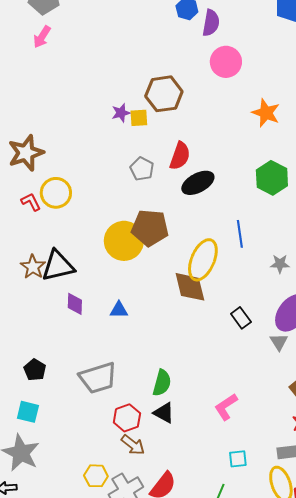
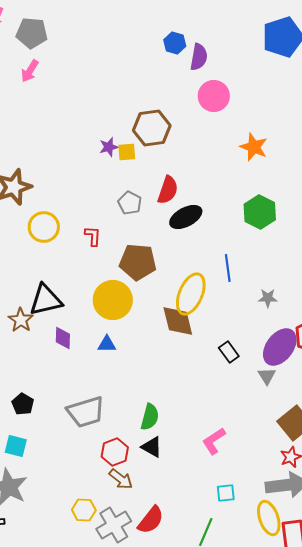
red L-shape: (31, 202) -> (93, 236), moved, turned 30
yellow circle: (124, 241) -> (113, 300), moved
brown star: (33, 267) -> (21, 320), moved

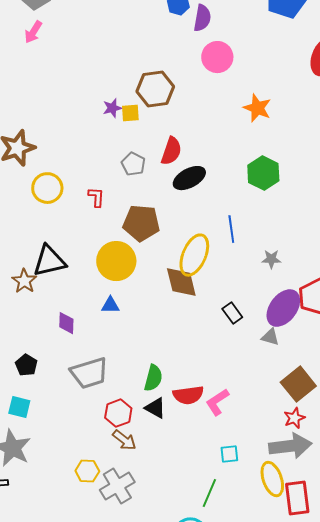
purple diamond: (63, 338) -> (66, 323), moved
gray triangle: (267, 376) -> (270, 337), turned -42
red semicircle: (151, 520) -> (188, 395), moved, turned 44

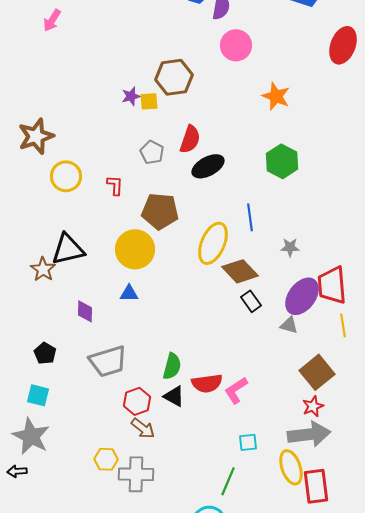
brown diamond: (181, 282) -> (240, 271), moved, turned -30
gray cross: (117, 486) -> (136, 474), turned 32

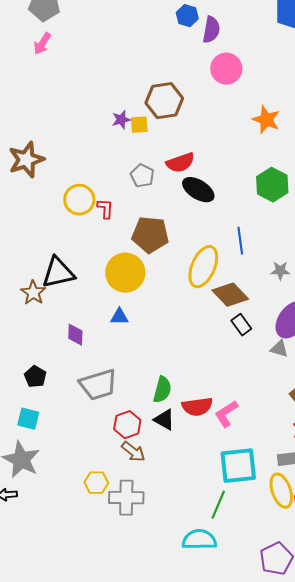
red semicircle: (190, 139) -> (180, 163), turned 52
black ellipse: (208, 166) -> (198, 190), turned 60
yellow circle: (66, 176) -> (79, 200), moved
cyan square: (248, 442) -> (238, 466), size x2.0

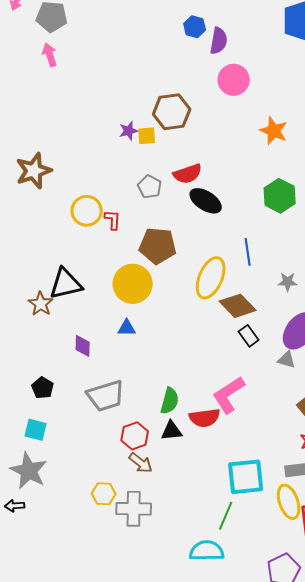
pink arrow: (42, 44) -> (50, 55), turned 130
pink L-shape: (226, 414) -> (229, 395), moved, size x1.4
black triangle: (164, 420) -> (172, 431), turned -35

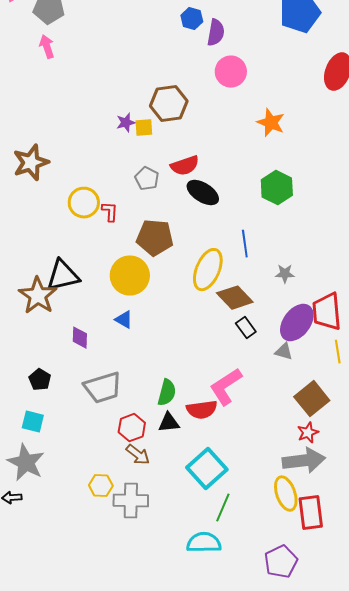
brown star: (41, 304) -> (38, 296), size x1.5
blue triangle: (127, 328) -> (124, 320), turned 30
cyan square: (246, 477) -> (207, 469), moved, turned -36

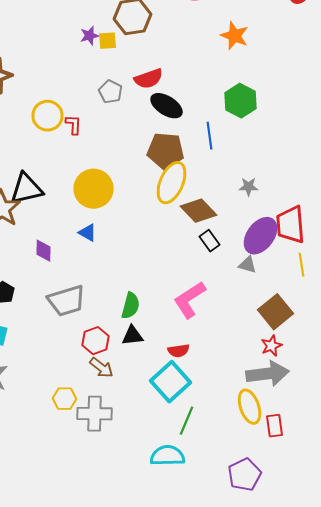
brown pentagon: (155, 238) -> (166, 151), moved
blue line: (245, 244) -> (210, 136), moved
red semicircle: (202, 410) -> (178, 351), moved, size x0.7
red rectangle: (311, 513) -> (274, 426), size x0.7

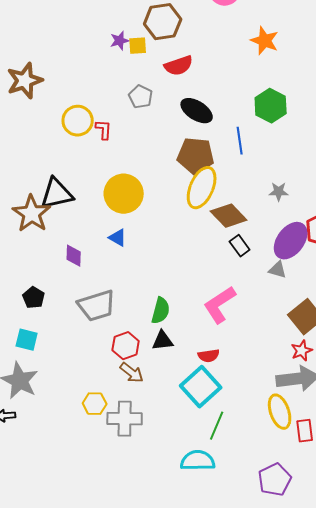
red semicircle: (148, 79) -> (179, 66), moved

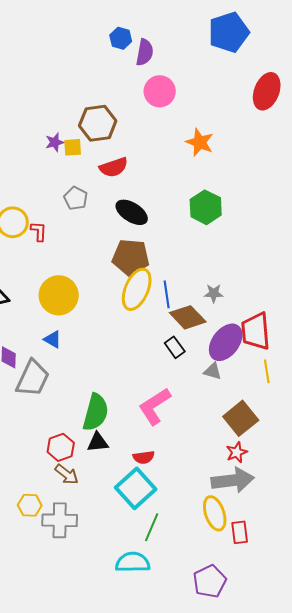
blue line: (240, 141) -> (167, 294), moved
brown diamond: (229, 216) -> (188, 317), moved
gray trapezoid: (97, 306) -> (33, 378), moved, turned -48
green semicircle: (161, 311) -> (96, 412), size x1.4

